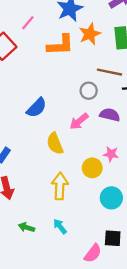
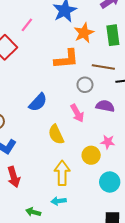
orange L-shape: (60, 45) -> (66, 59), moved
pink arrow: (79, 121) -> (77, 113), turned -78
cyan arrow: (60, 226) -> (59, 201), moved, turned -56

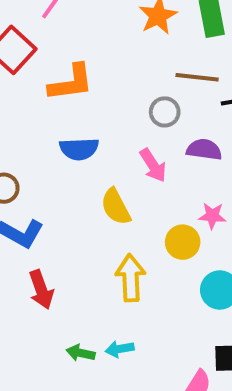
orange L-shape: (66, 59) -> (71, 83), moved
blue semicircle: (38, 102) -> (79, 149), turned 48
cyan arrow: (59, 201) -> (120, 349), moved

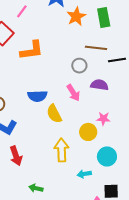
blue semicircle: (79, 149) -> (37, 96), moved
cyan arrow: (120, 349) -> (84, 174), moved

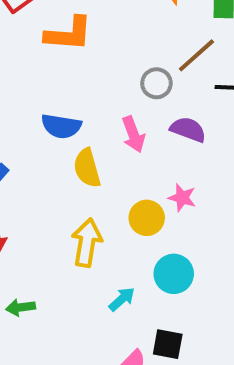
brown line: (96, 48) -> (196, 55), turned -60
cyan arrow: (84, 174) -> (122, 299), turned 136
green arrow: (36, 188) -> (21, 307), turned -32

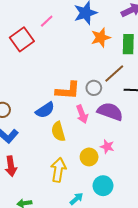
orange L-shape: (69, 34) -> (68, 91), moved
blue semicircle: (61, 126) -> (45, 110), turned -42
purple semicircle: (188, 129) -> (110, 112), size x1.4

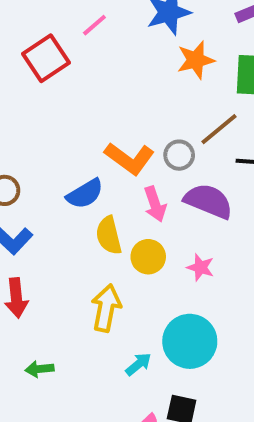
orange L-shape: (68, 91) -> (130, 158), turned 30
yellow circle: (89, 157) -> (148, 257), moved
cyan circle: (103, 186) -> (190, 341), size x1.4

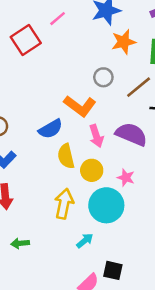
gray circle: (179, 155) -> (103, 77), moved
cyan circle: (190, 341) -> (106, 205), moved

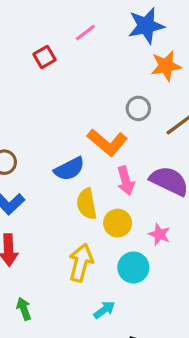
red square: (26, 40) -> (45, 57), size x0.6
cyan circle: (106, 205) -> (133, 267), size x0.7
green arrow: (20, 243) -> (24, 309), turned 72

